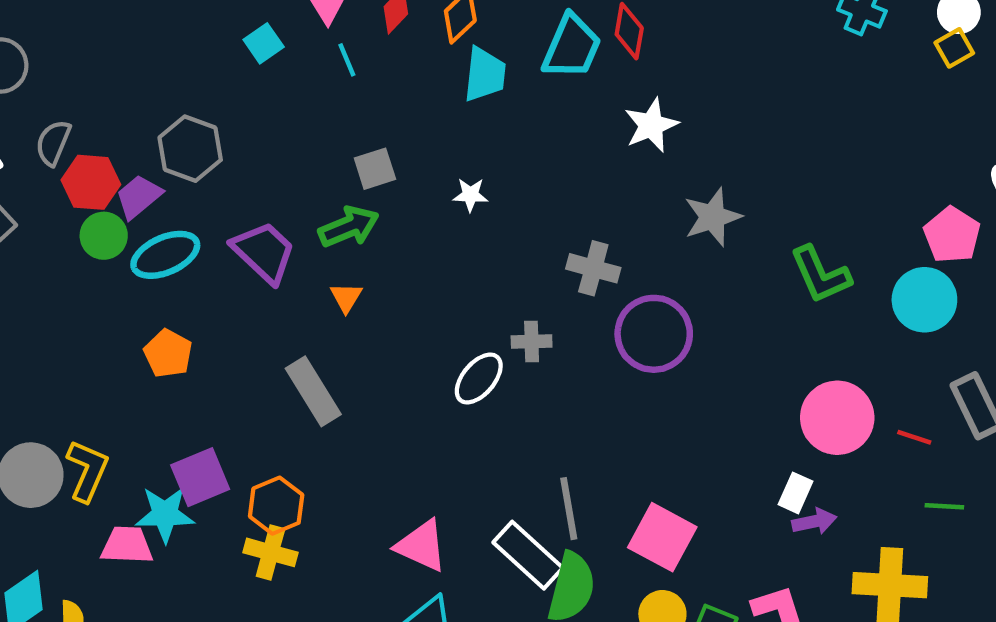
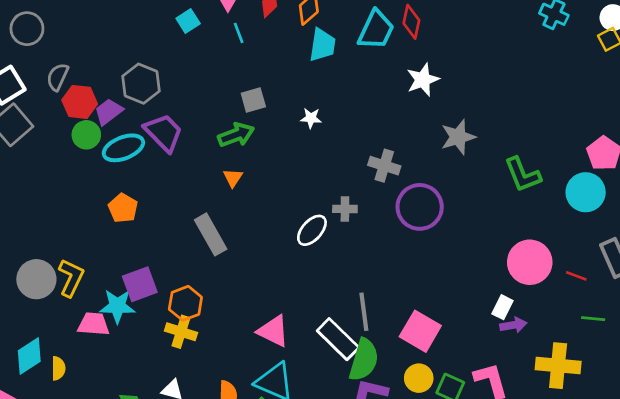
purple trapezoid: (264, 252) -> (164, 133), moved

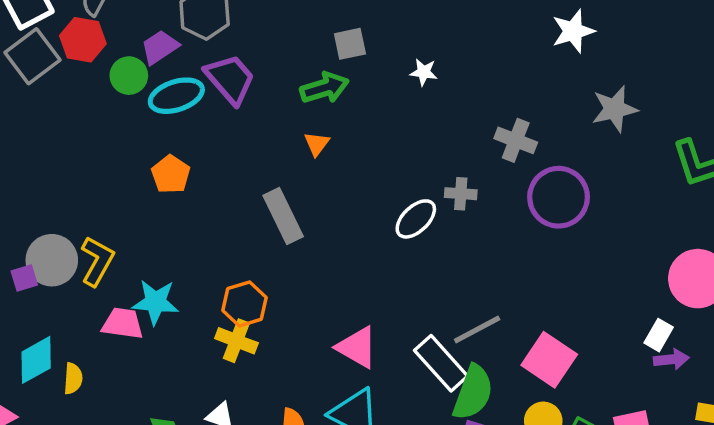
red hexagon: (80, 102) -> (83, 40), moved
purple square: (140, 284) -> (24, 278), moved, size x0.6
gray line: (364, 312) -> (477, 330), turned 66

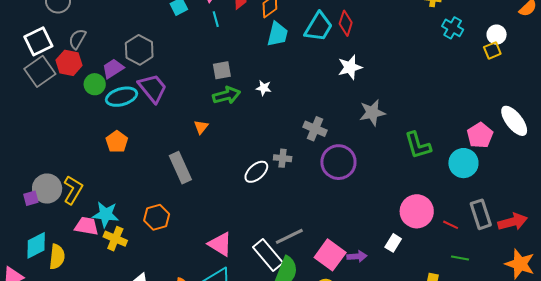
green arrow: (325, 88) -> (227, 95), moved
yellow cross: (236, 341) -> (115, 239), moved
purple arrow: (671, 359) -> (357, 256), moved
yellow semicircle: (73, 378) -> (57, 257), size x1.4

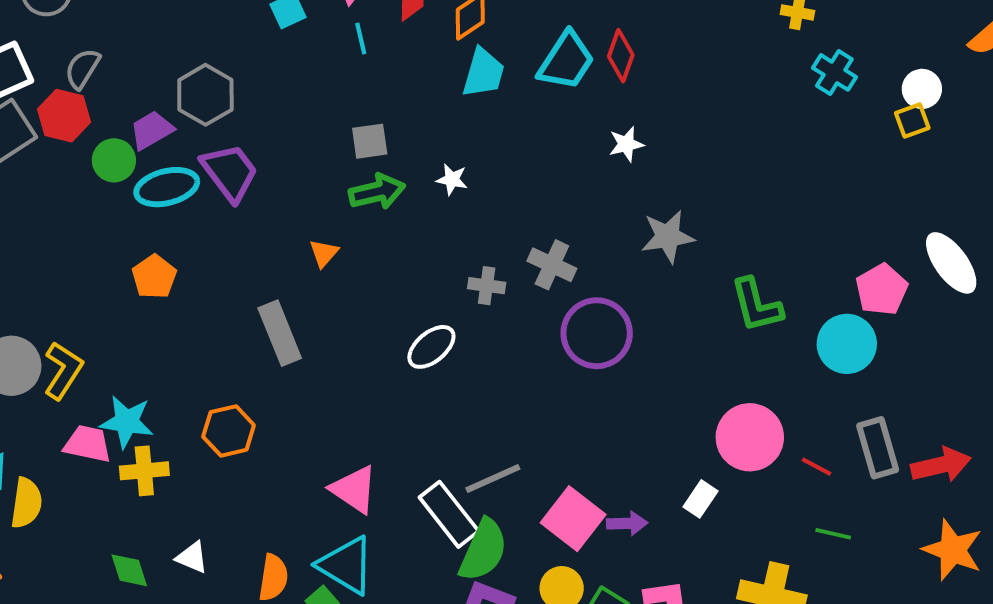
white star: (350, 67) -> (626, 144), size x0.7
gray cross: (283, 158) -> (487, 286), moved
yellow cross: (115, 239) -> (144, 471), turned -30

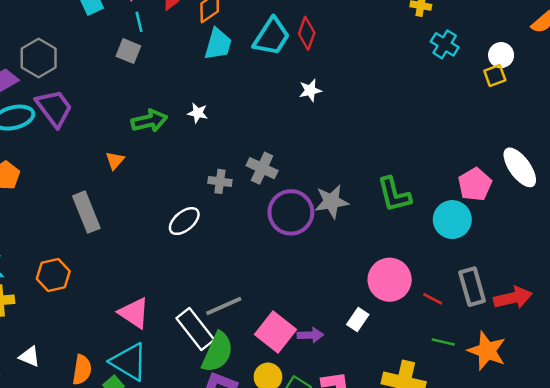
gray square: (370, 141) -> (128, 51), moved, turned 30
gray star: (668, 237) -> (332, 202), moved
orange star: (953, 550) -> (487, 351), moved

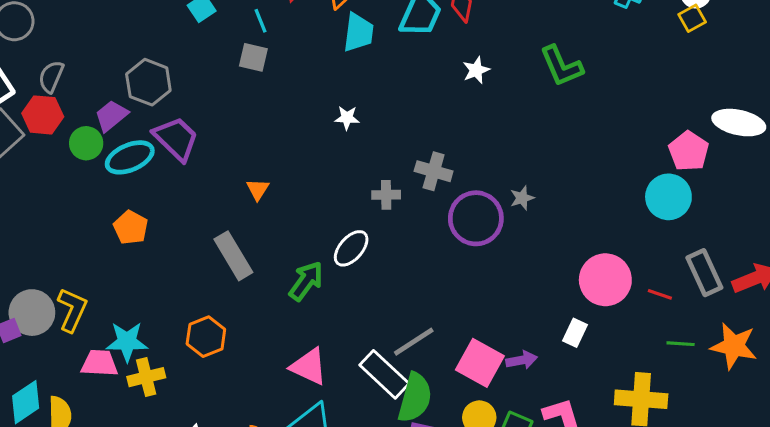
green arrow: (149, 121) -> (306, 281), moved, turned -32
white ellipse: (520, 167) -> (739, 123), turned -33
green L-shape: (394, 194) -> (561, 66), moved
gray star: (332, 202) -> (522, 198), size x0.6

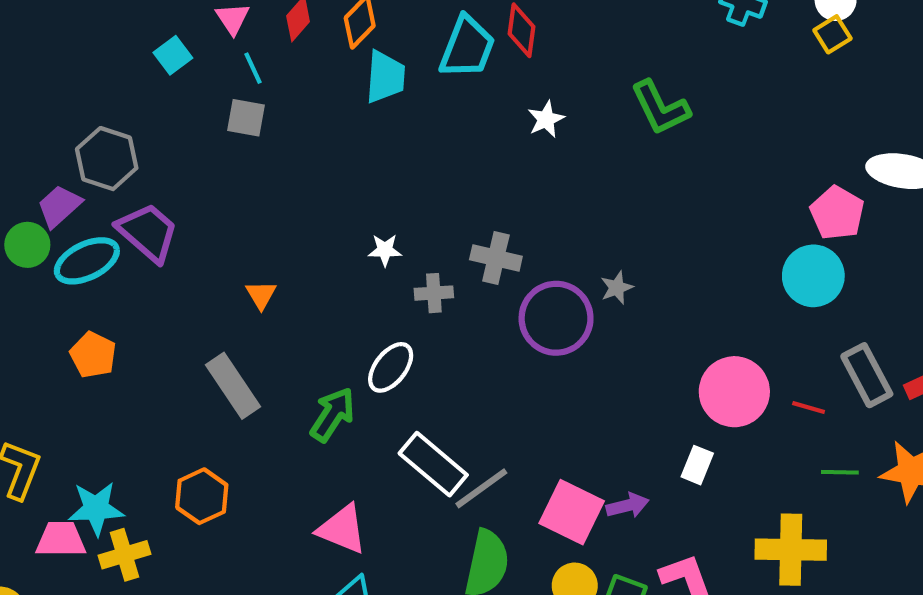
white star: (347, 118) -> (385, 250), moved
white rectangle: (384, 374) -> (433, 464), moved

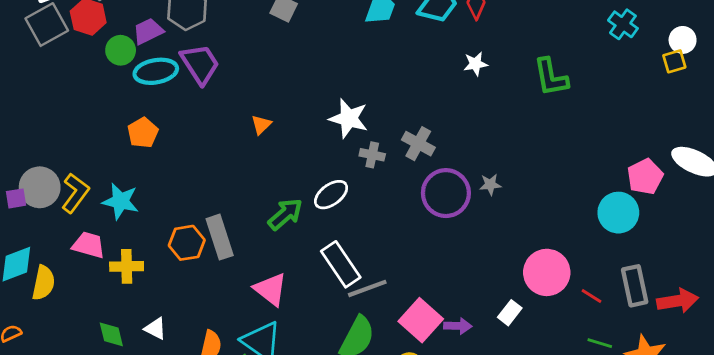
white star: (385, 250) -> (349, 118), size x1.8
gray rectangle: (233, 386) -> (220, 237), moved
cyan star: (96, 509) -> (120, 201), moved

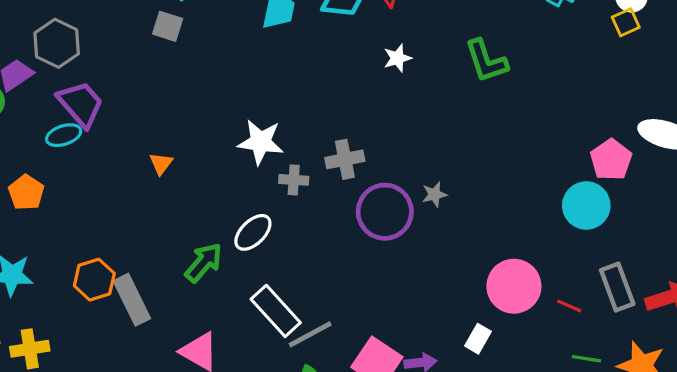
cyan ellipse: (156, 71) -> (64, 135), moved, size x0.7
gray cross: (418, 144) -> (345, 159), turned -32
orange hexagon: (187, 243) -> (94, 280), moved

